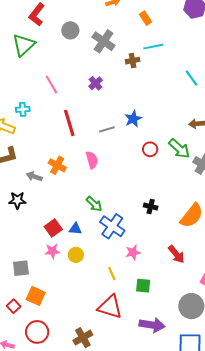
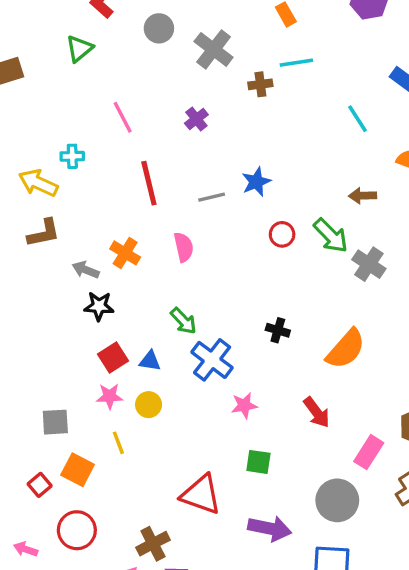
green triangle: (24, 45) -> (79, 49), size x0.7
black star: (17, 200) -> (99, 306), moved
yellow line: (112, 274) -> (118, 443), moved

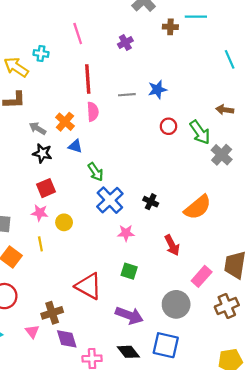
pink semicircle: (184, 247) -> (93, 112), moved
black cross: (278, 330) -> (151, 202), moved
blue triangle: (150, 361) -> (75, 146), moved

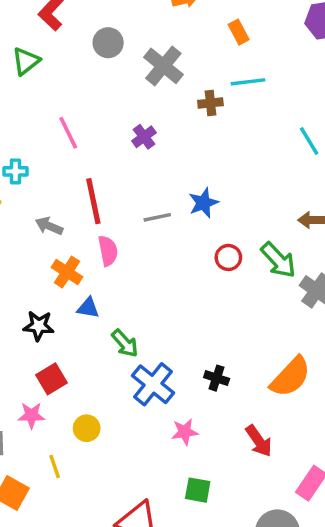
gray arrow: (38, 128) -> (49, 226), moved
pink star: (40, 213) -> (31, 415), moved

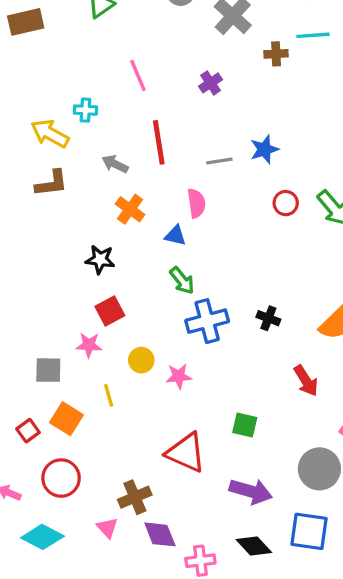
pink semicircle: (108, 251) -> (196, 203), moved
blue triangle: (88, 308) -> (175, 236), moved
blue cross: (153, 384) -> (207, 321), turned 33
pink star: (185, 432) -> (179, 376), moved

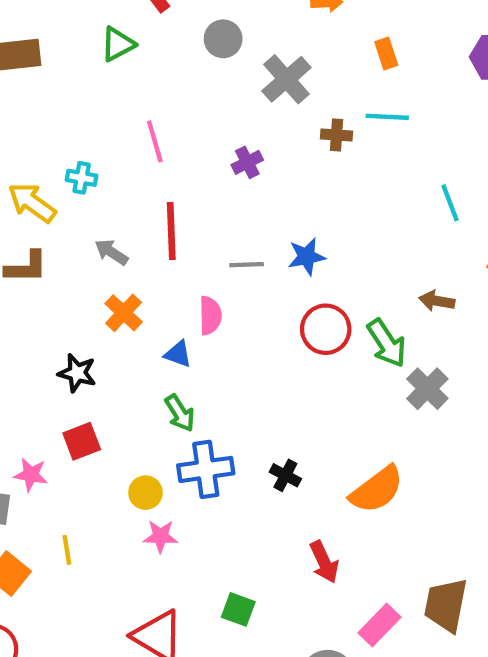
red circle: (286, 203) -> (326, 329), size x1.5
pink star: (89, 345) -> (31, 475), moved
yellow circle: (141, 360) -> (146, 493), moved

